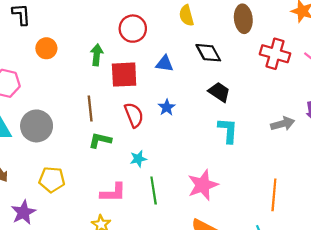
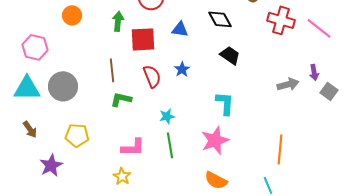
cyan L-shape: (228, 130) -> (225, 103), moved
cyan star: (138, 159) -> (167, 116), moved

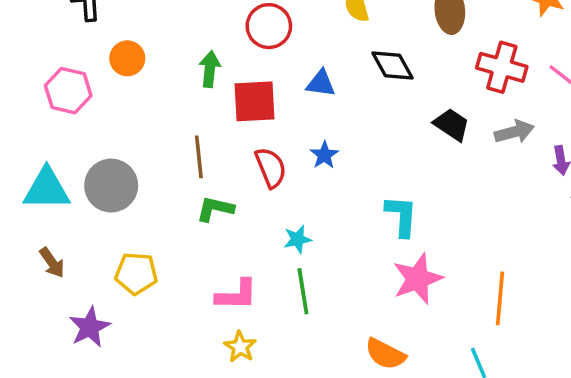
pink hexagon: (35, 47) -> (68, 91), moved
black trapezoid: (230, 55) -> (452, 125), moved
gray arrow: (288, 84) -> (514, 132), moved
pink star: (215, 140) -> (418, 279), moved
yellow star: (122, 176) -> (240, 347), moved

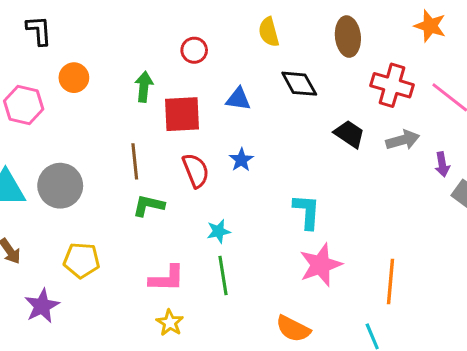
red circle: (269, 26) -> (194, 50), size x0.7

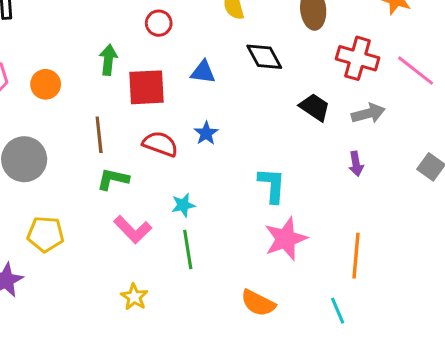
orange circle: (74, 78) -> (46, 84), moved
purple arrow: (442, 164) -> (356, 164), moved
red semicircle: (196, 170) -> (160, 144), turned -48
pink L-shape: (167, 279) -> (133, 230), moved, turned 45

